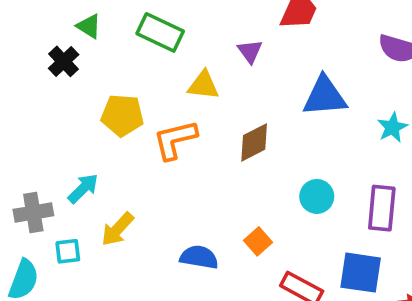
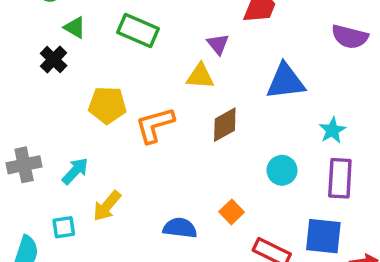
yellow triangle: (203, 85) -> (200, 76), moved
cyan star: (392, 127) -> (332, 130), moved
gray cross: (33, 213) -> (24, 165), moved

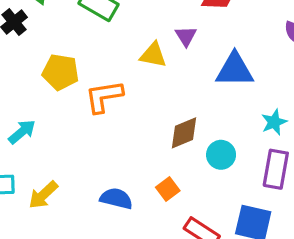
purple triangle: (218, 44) -> (186, 36), moved
brown diamond: (225, 125) -> (184, 133), moved
yellow arrow: (107, 206) -> (43, 195), moved

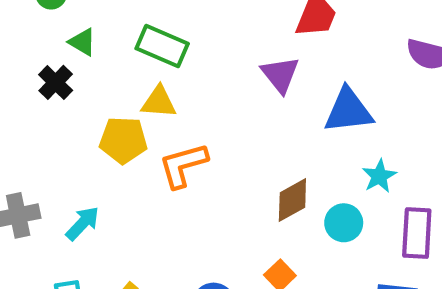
purple triangle: (186, 36) -> (280, 75), size x1.4
yellow triangle: (153, 55) -> (159, 102), moved
cyan star: (274, 122) -> (379, 176), moved

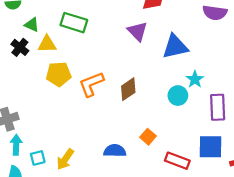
yellow triangle: (159, 102) -> (47, 44), moved
brown diamond: (292, 200) -> (128, 89), moved
cyan arrow: (83, 223) -> (16, 145), moved, turned -36
cyan circle: (344, 223) -> (178, 96), moved

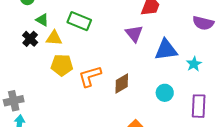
cyan star: (195, 79) -> (194, 64), moved

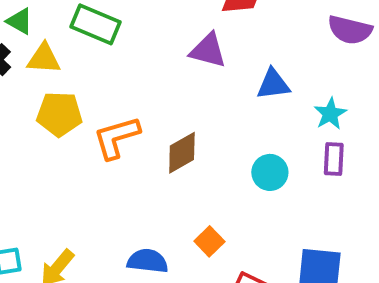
purple triangle: (134, 34) -> (208, 51), turned -36
blue triangle: (166, 50) -> (273, 84), size x0.7
purple rectangle: (199, 106) -> (334, 159), moved, size x0.7

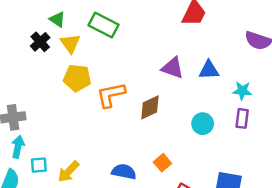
purple triangle: (208, 51) -> (173, 68), moved
yellow triangle: (44, 58) -> (70, 43), turned 45
cyan star: (330, 114) -> (242, 91), turned 30

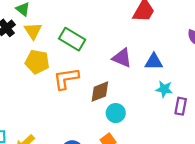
green rectangle: (103, 25) -> (72, 39), moved
cyan star: (242, 91) -> (164, 89), moved
cyan circle: (203, 124) -> (116, 113), moved

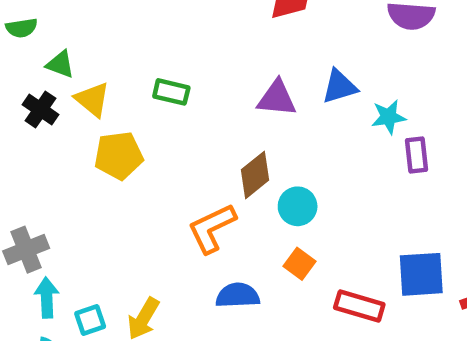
green rectangle: (72, 39) -> (171, 92), size x0.7
orange L-shape: (66, 79) -> (212, 228), moved
cyan star: (164, 89) -> (389, 117), moved

